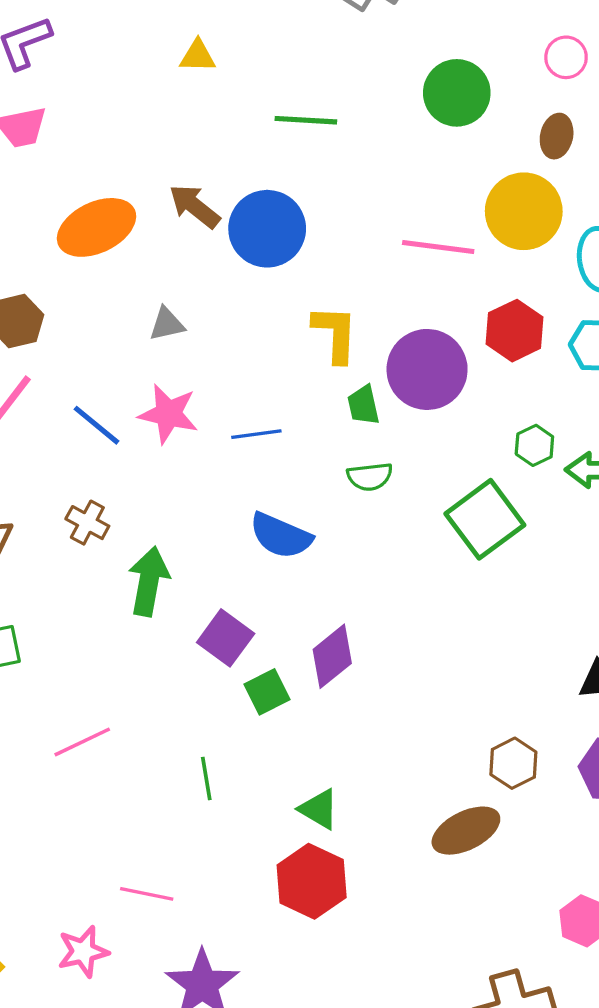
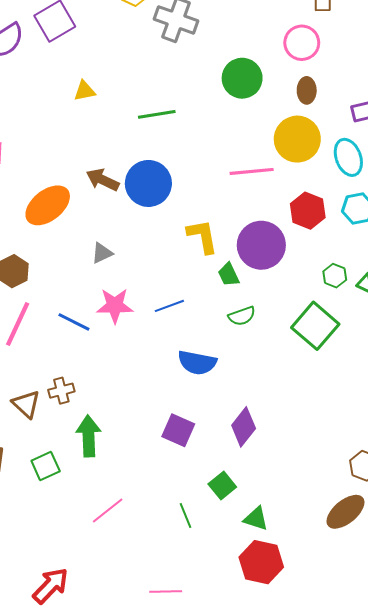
pink circle: (566, 57) -> (302, 43), size x1.4
brown cross: (87, 523) -> (61, 391), moved, turned -30
green arrow: (149, 581) -> (89, 436), moved
green square: (267, 692) -> (222, 485), moved

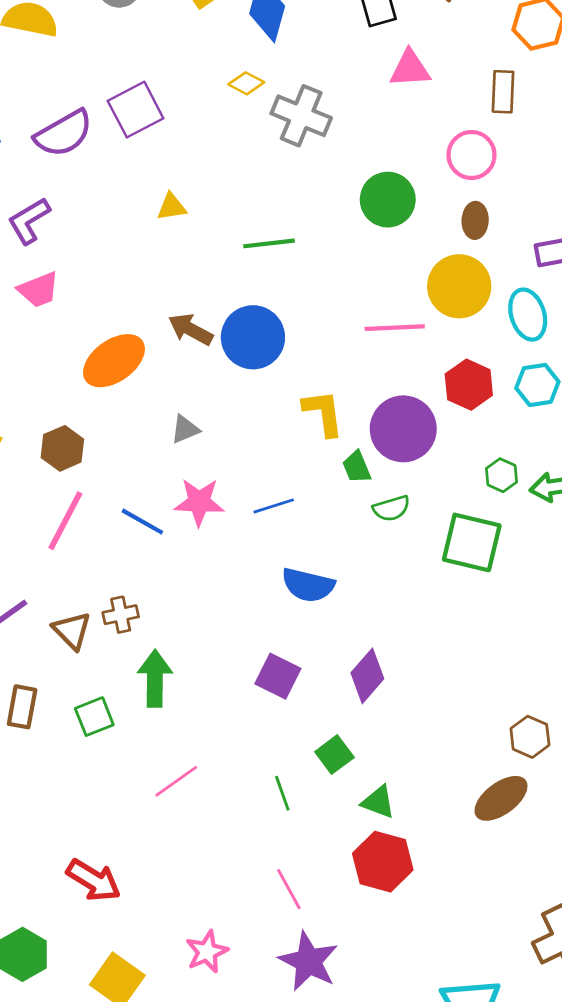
green semicircle: (242, 316) -> (391, 508), moved
green square: (315, 326) -> (472, 542), turned -30
red arrow: (51, 586) -> (94, 880), turned 75
pink line: (166, 591) -> (289, 889), moved, turned 60

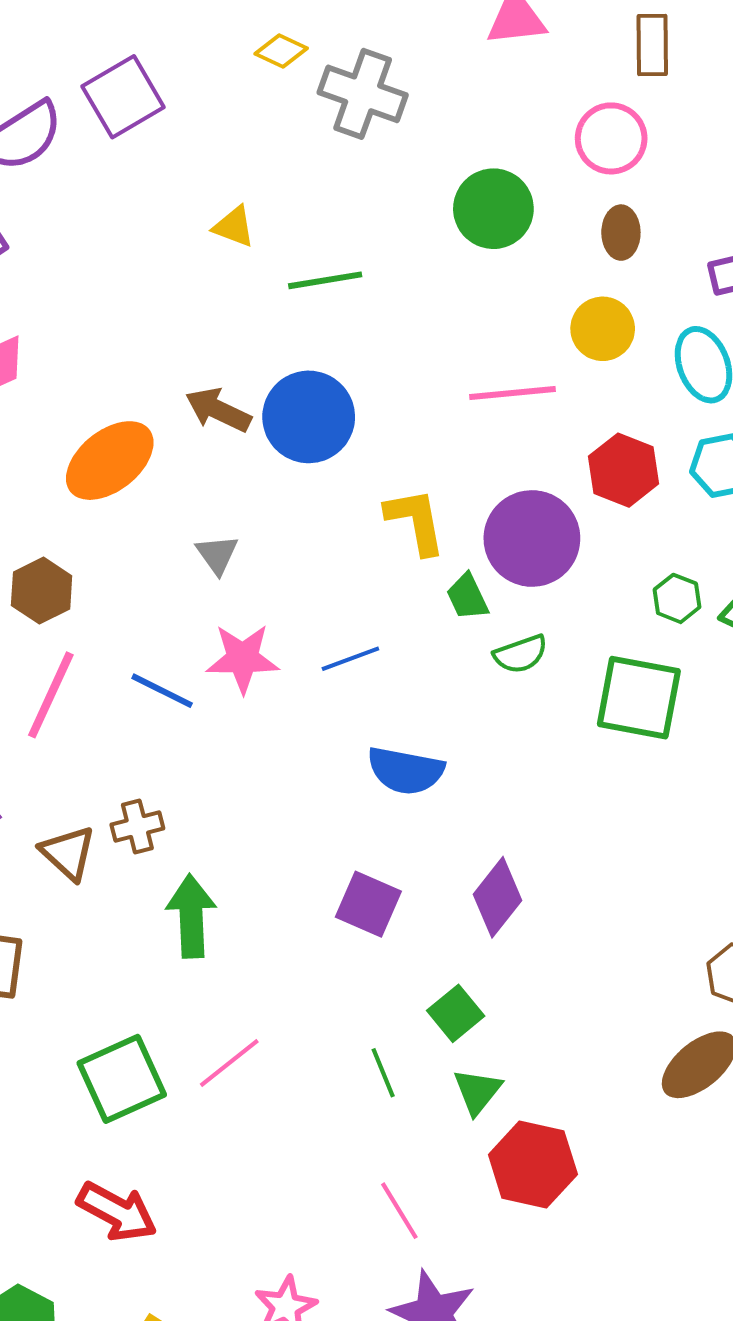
yellow triangle: (172, 207) -> (234, 227), moved, turned 32
yellow circle: (459, 286) -> (603, 329), size x0.7
gray triangle: (185, 429) -> (217, 554), turned -40
green square: (94, 717) -> (122, 1079), moved, size x1.5
green triangle: (378, 802) -> (477, 1091), moved, turned 51

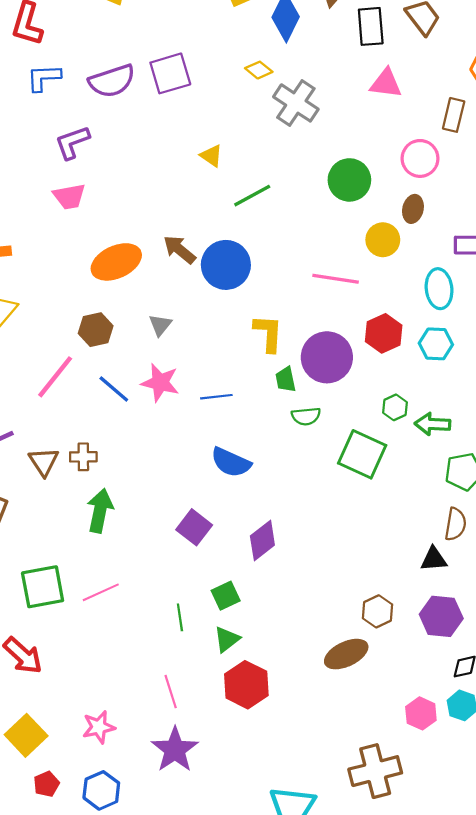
green line: (325, 280) -> (252, 196), turned -33
yellow circle: (603, 329) -> (383, 240), moved
brown hexagon: (42, 591) -> (96, 330), moved

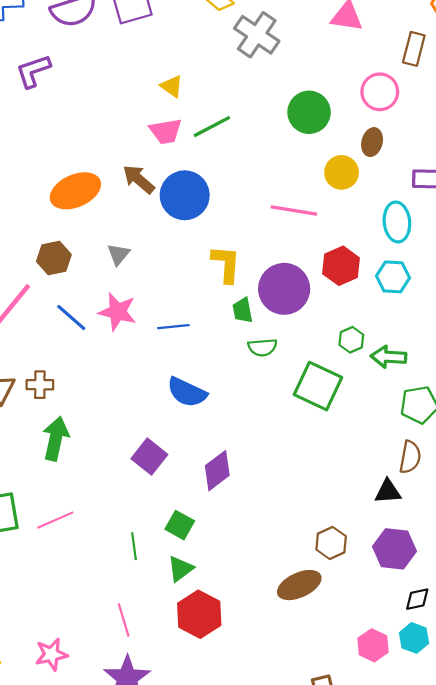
pink trapezoid: (69, 196) -> (166, 131), moved
green square: (226, 596) -> (180, 525), turned -36

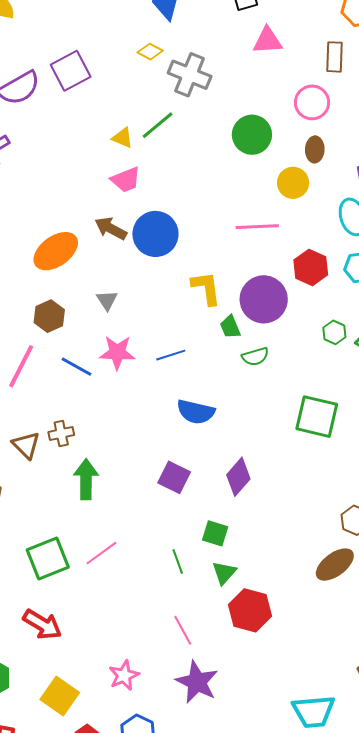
green line: (212, 127) -> (158, 125), moved
green square: (318, 386) -> (317, 417), moved

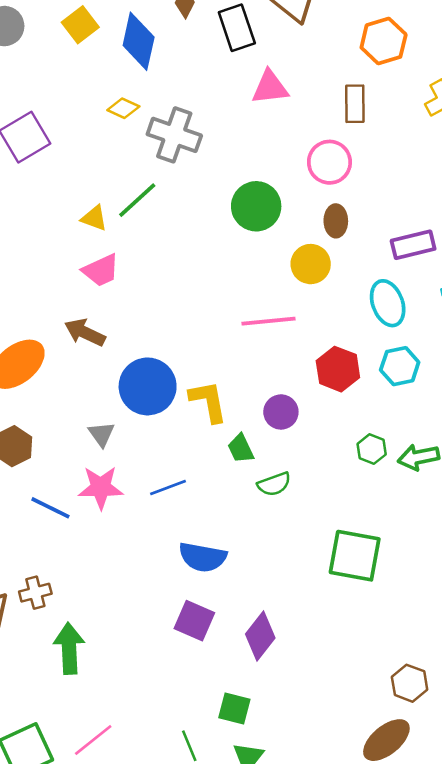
blue circle: (155, 234) -> (148, 386), moved
purple circle: (264, 299) -> (281, 412), size x0.6
gray triangle: (107, 300) -> (101, 434), moved
purple square: (174, 477) -> (194, 621), moved

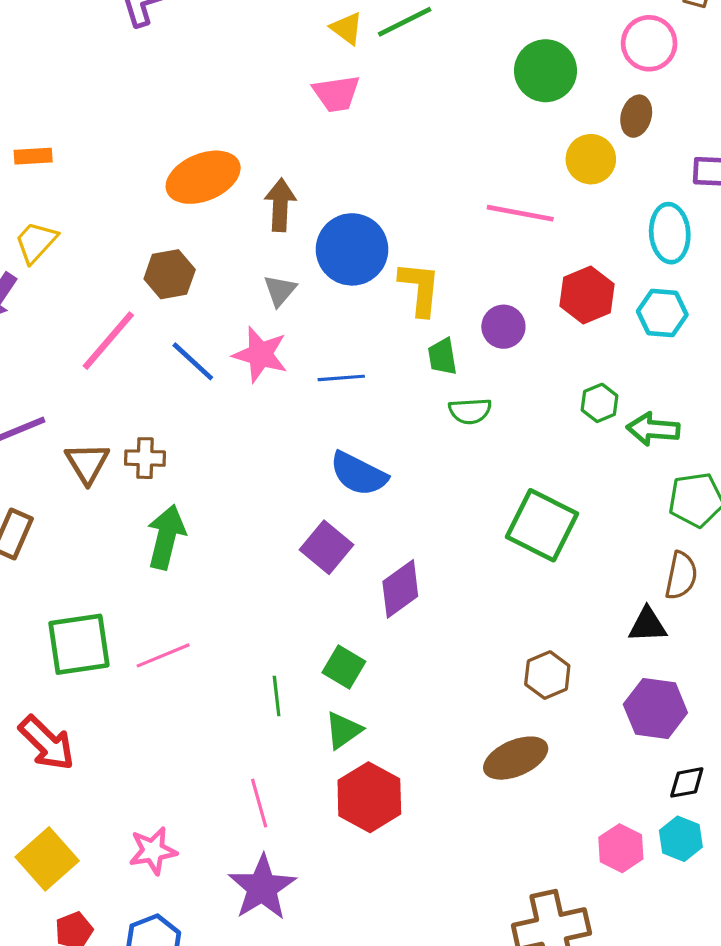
brown arrow: (85, 332) -> (280, 205), moved, turned 51
brown hexagon: (410, 683) -> (547, 675), moved

